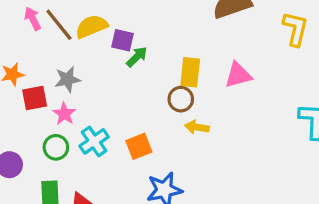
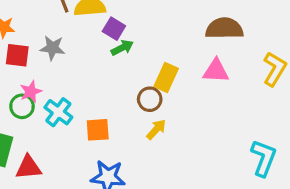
pink triangle: (238, 75) -> (216, 71), moved
pink star: (64, 114) -> (31, 92), moved
yellow arrow: (197, 127) -> (156, 129), turned 105
cyan cross: (94, 141) -> (58, 112), turned -36

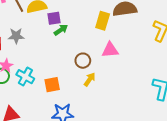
purple square: (114, 29) -> (54, 18), turned -32
pink triangle: (216, 71) -> (110, 50), moved
yellow rectangle: (166, 78) -> (103, 21), moved

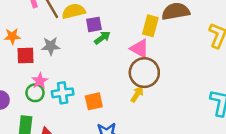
pink triangle: (110, 50) -> (140, 49), moved, turned 36
brown circle: (83, 61) -> (144, 73), moved, size x1.6
cyan cross: (25, 77) -> (63, 93), turned -36

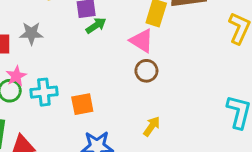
brown circle: (144, 73) -> (146, 71), size x0.6
yellow arrow: (137, 94) -> (152, 126), moved

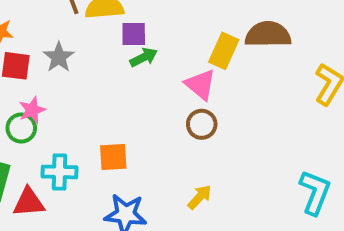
gray star: (31, 33) -> (59, 57), turned 30
cyan cross: (44, 92) -> (59, 172), moved

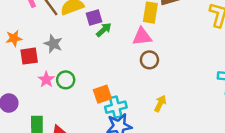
pink triangle: (200, 85) -> (142, 36), turned -30
green circle: (21, 128) -> (66, 80), moved
cyan cross: (59, 172) -> (116, 107), moved

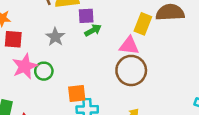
gray star: (53, 44) -> (55, 37), moved
brown circle: (149, 60) -> (131, 70), size x1.6
pink star: (46, 80) -> (25, 66), size x1.5

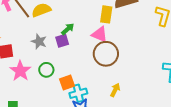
purple square: (86, 16) -> (62, 41), moved
pink triangle: (129, 46) -> (100, 34), turned 30
green circle: (44, 71) -> (46, 70), moved

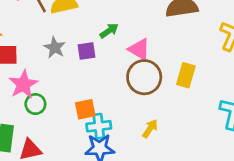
yellow rectangle: (106, 14) -> (186, 75), moved
green arrow: (68, 29) -> (109, 31), moved
green circle: (46, 70) -> (35, 104), moved

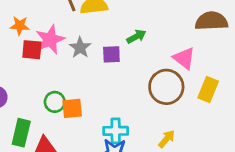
pink triangle: (139, 49) -> (184, 58), moved
pink star: (23, 84) -> (50, 39), moved
orange square: (85, 109) -> (72, 108), moved

